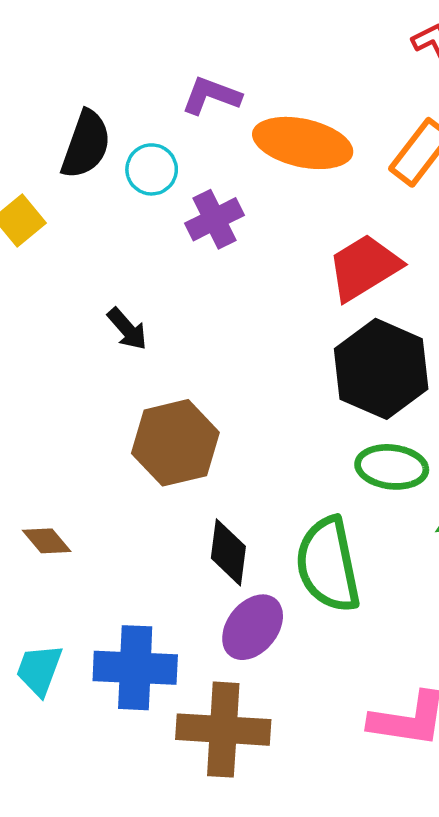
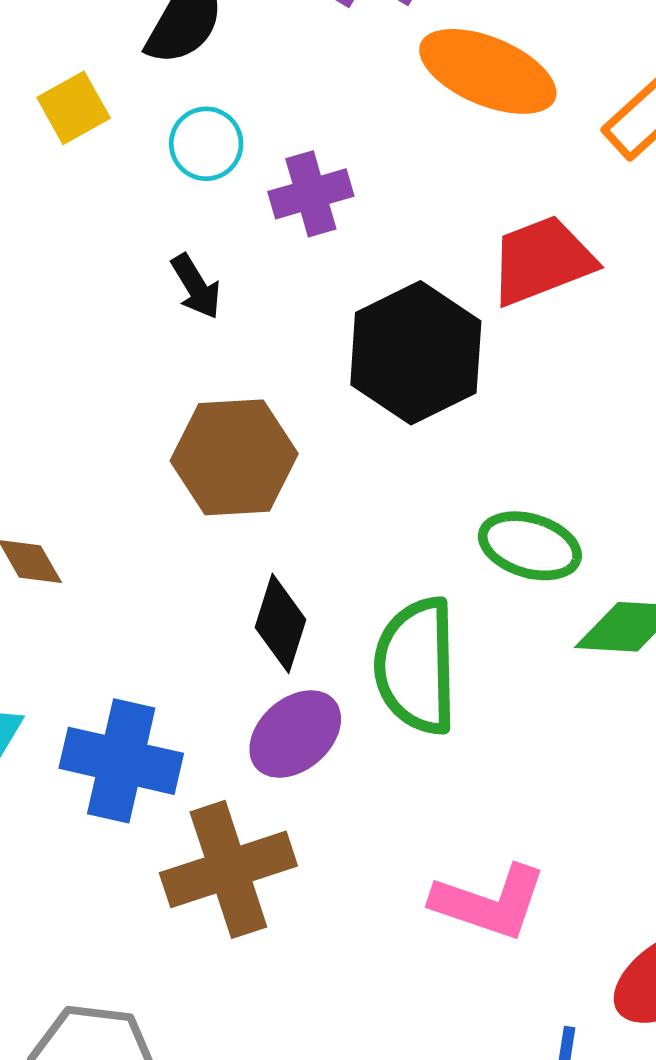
cyan circle: (152, 169) -> (206, 144), moved
purple cross: (214, 219) -> (311, 194), moved
black hexagon: (381, 369) -> (416, 353), moved
brown cross: (223, 730) -> (228, 869), turned -32

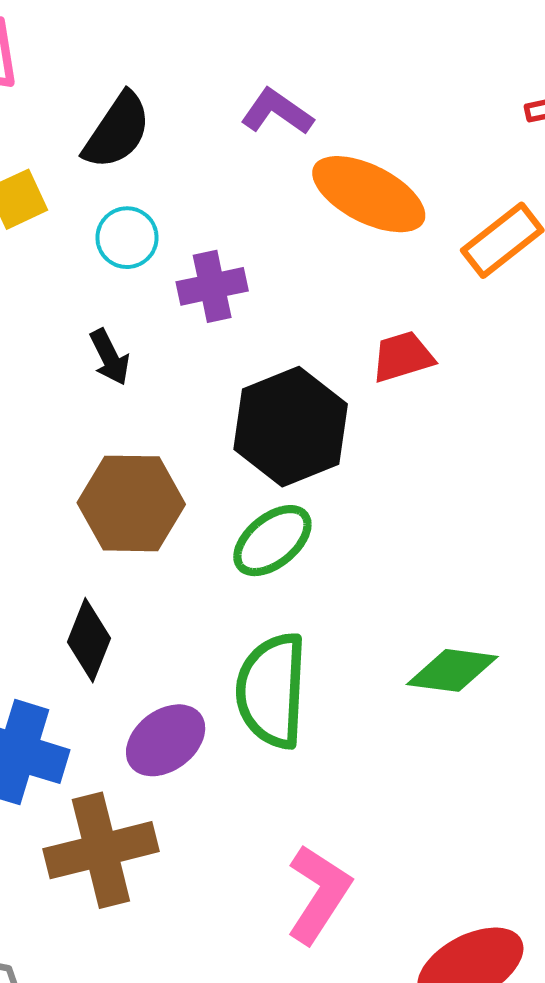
red trapezoid: (542, 260) -> (403, 357), size x0.7
green ellipse: (530, 546) -> (272, 541), moved, turned -60
black diamond: (281, 623) -> (89, 640), moved
pink L-shape: (489, 902) -> (319, 894), turned -80

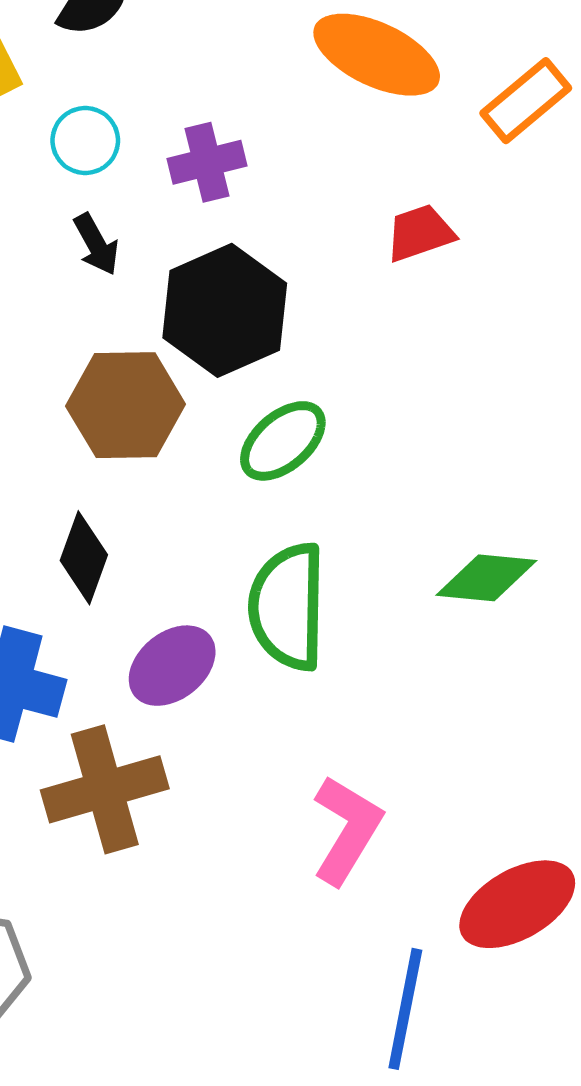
cyan circle: (127, 238) -> (85, 140), moved
black hexagon: (291, 427) -> (225, 310), moved

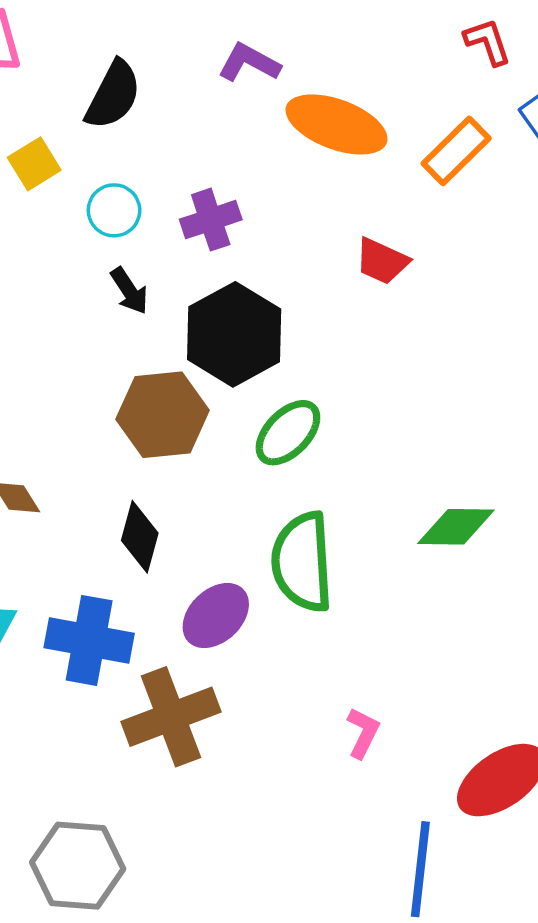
red trapezoid: (420, 233) -> (382, 261), turned -132
pink L-shape: (347, 830) -> (363, 733), size x0.6

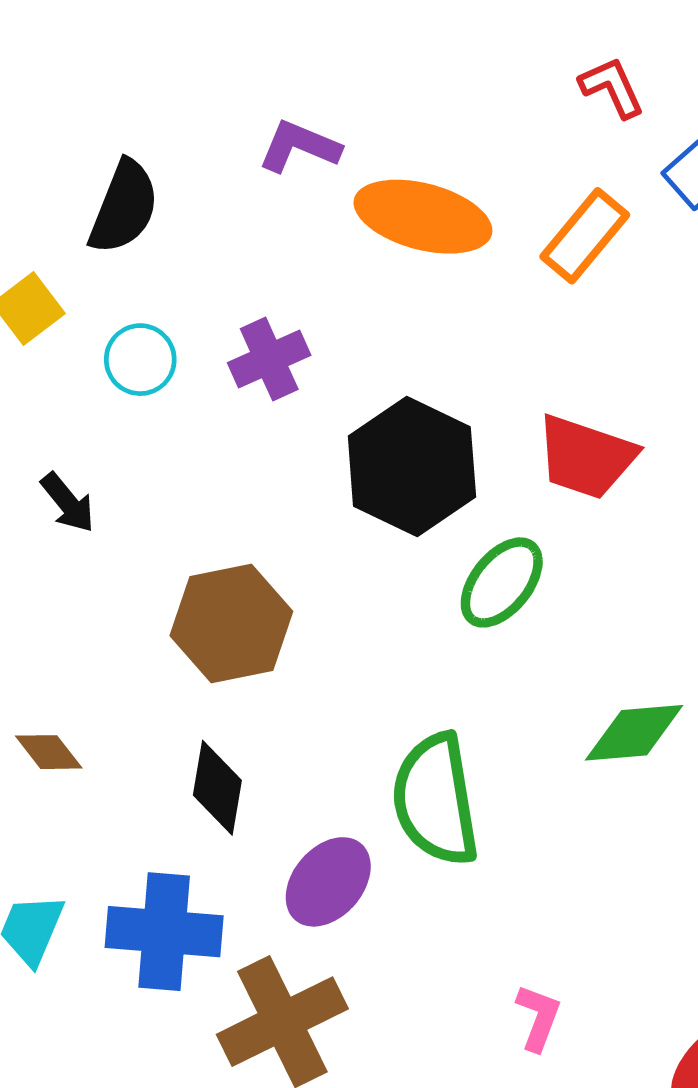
red trapezoid: (382, 261) -> (586, 457), moved, size x1.4
black arrow: (129, 291) -> (68, 503), moved
black hexagon: (234, 334) -> (412, 467), moved
green ellipse: (288, 433) -> (502, 582), moved

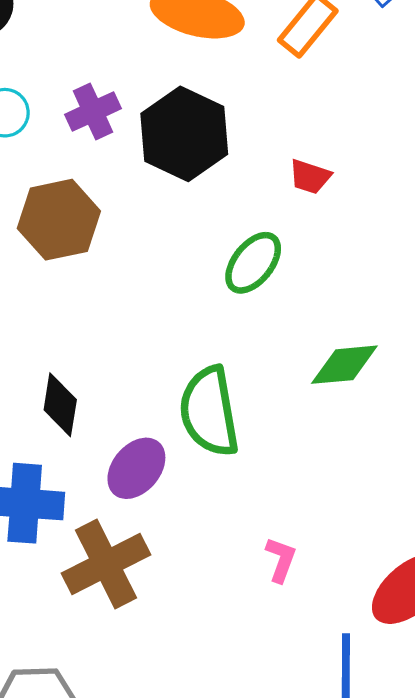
red trapezoid: (586, 457) -> (310, 177), size x0.6
black hexagon: (412, 467) -> (184, 134), moved
brown hexagon: (231, 623) -> (59, 220), moved

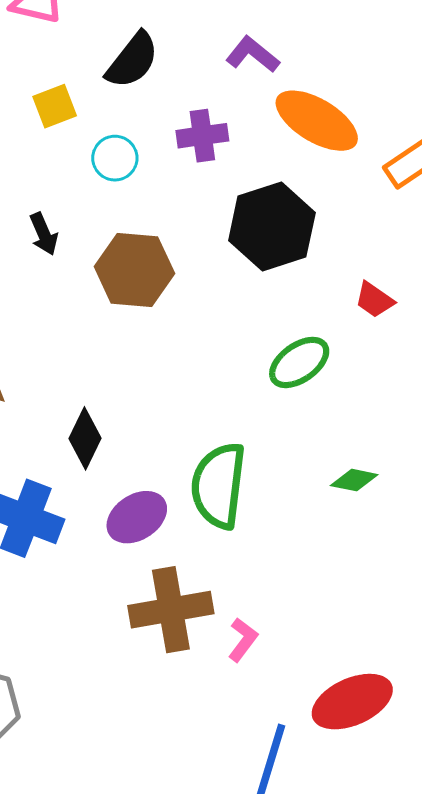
purple cross: (93, 112) -> (202, 136), moved
green diamond: (344, 365) -> (354, 480), size x0.7
brown cross: (106, 564) -> (171, 610), moved

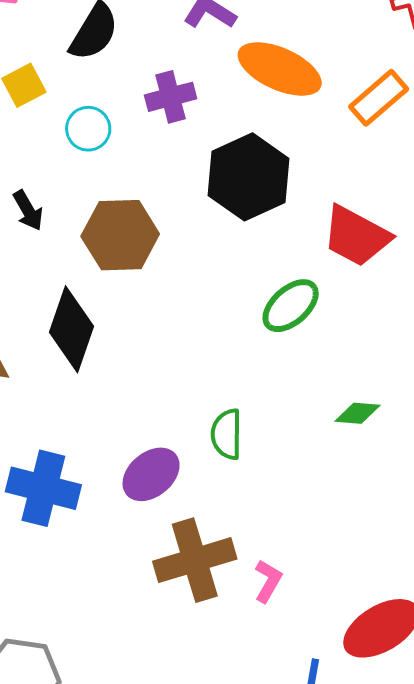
red trapezoid: (374, 300) -> (356, 236), size x1.8
black diamond: (85, 438) -> (72, 329), moved, size x1.4
green semicircle: (219, 486) -> (227, 434), size x0.6

